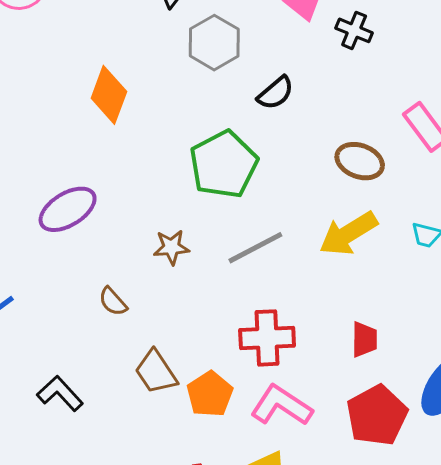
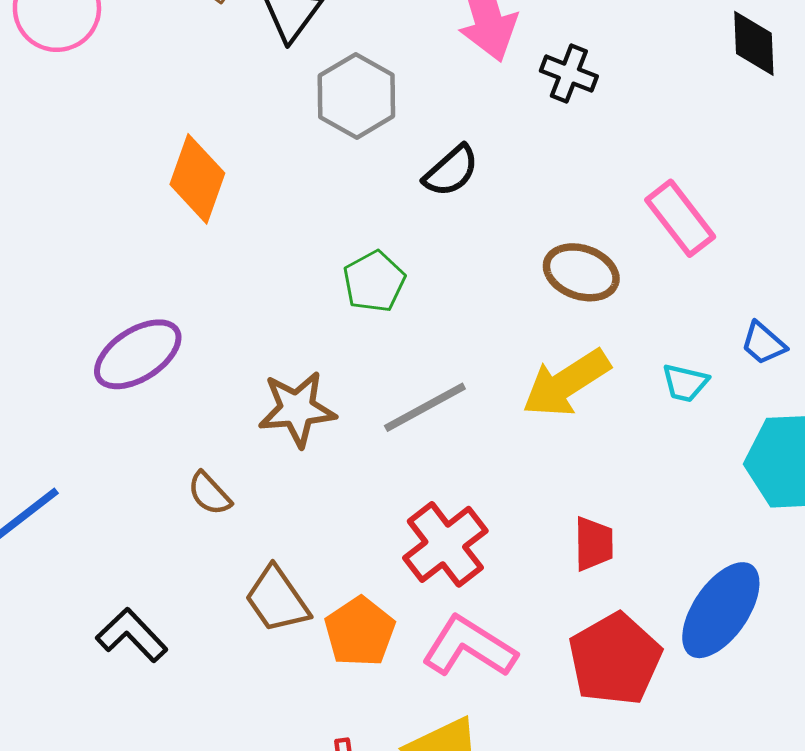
green pentagon: (224, 164) -> (374, 281), size x0.6
brown star: (171, 247) -> (297, 409), size x1.4
red cross: (267, 338) -> (445, 544), turned -34

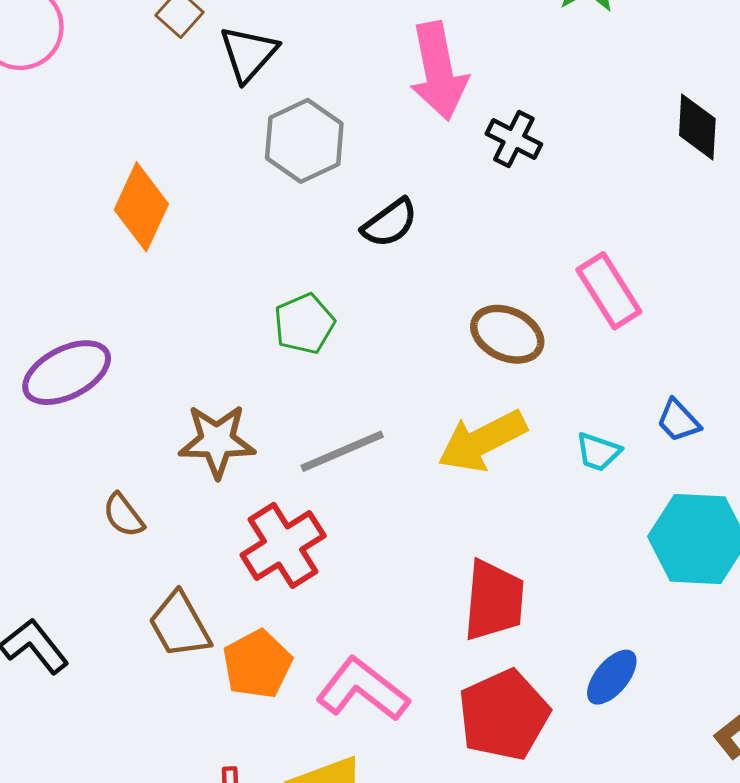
red cross: (445, 544) -> (283, 545), moved
red trapezoid: (594, 544) -> (494, 600), size x1.5
blue ellipse: (721, 610) -> (612, 677), size x0.6

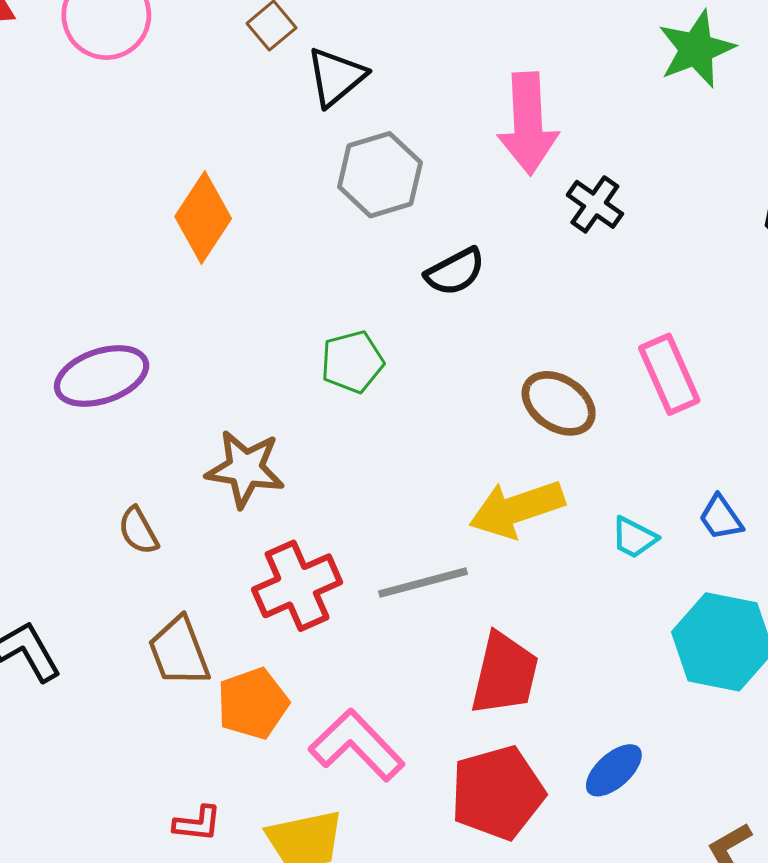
gray line: (342, 451) -> (423, 583), moved

